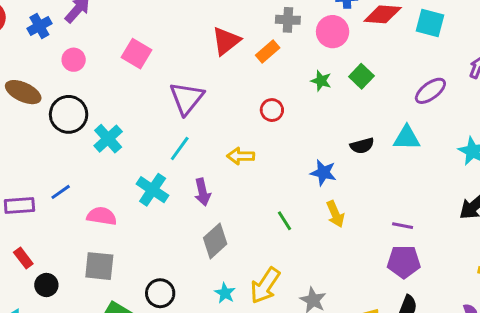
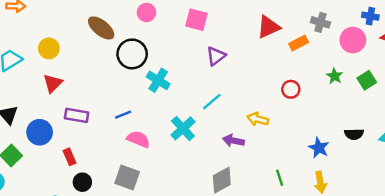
pink square: (136, 54) -> (196, 20), turned -30
purple triangle: (187, 98) -> (216, 56), moved, size x0.7
cyan cross: (108, 139) -> (158, 80), turned -30
blue line: (61, 192) -> (123, 115), moved
purple arrow: (202, 192) -> (233, 141), moved, turned 100

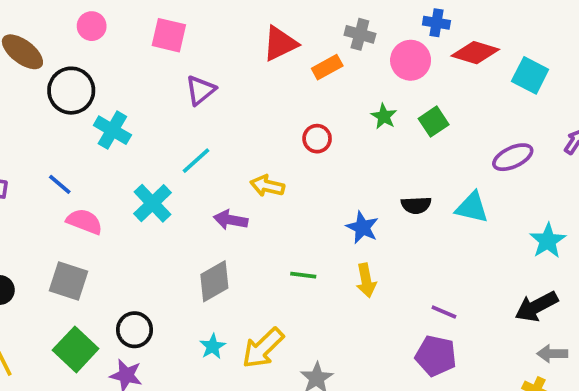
blue line: (123, 115) -> (60, 184), turned 63
green line: (280, 178) -> (303, 275), turned -63

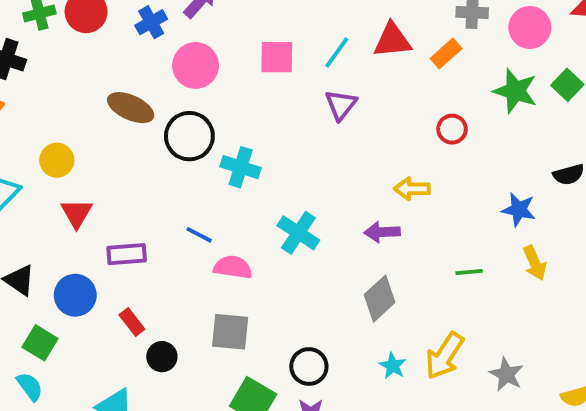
pink circle: (92, 26) -> (196, 65), size x1.5
red triangle: (280, 44) -> (392, 40), turned 33
purple triangle: (200, 90) -> (341, 105), moved
green star: (384, 116) -> (515, 91), size x1.6
cyan line: (196, 161) -> (337, 52), moved

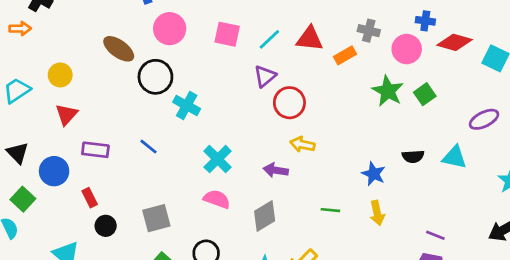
red circle: (452, 129) -> (289, 103), moved, size x1.5
pink semicircle: (233, 267) -> (217, 199), moved
gray square: (230, 332) -> (156, 218), turned -32

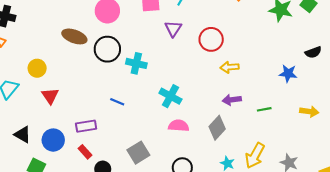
purple triangle: (265, 76) -> (173, 29), moved
purple rectangle: (95, 150) -> (86, 126), moved
purple arrow: (276, 170) -> (232, 100), moved
yellow arrow: (377, 213) -> (309, 111), moved, turned -54

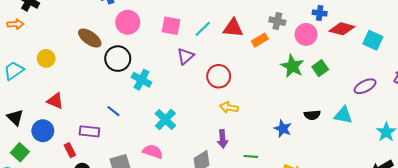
red triangle: (50, 96) -> (55, 101), moved, turned -48
purple arrow: (232, 100) -> (223, 139), turned -102
purple rectangle: (86, 126) -> (89, 131), moved
pink semicircle: (179, 126) -> (153, 151), moved

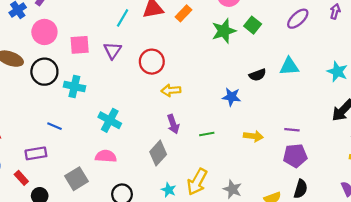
pink square: (171, 26) -> (80, 45), moved
green star: (292, 66) -> (224, 31), turned -30
purple ellipse: (365, 86) -> (298, 19), moved

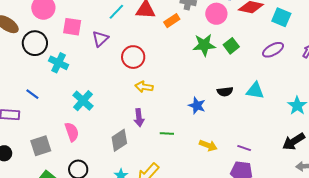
pink semicircle: (106, 156) -> (72, 132), turned 54

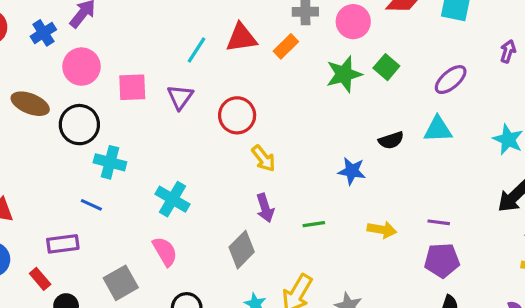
purple ellipse: (273, 50) -> (451, 80), moved
cyan cross: (59, 63) -> (110, 162), moved
yellow arrow: (144, 87) -> (264, 158), turned -126

